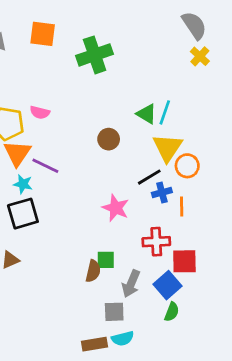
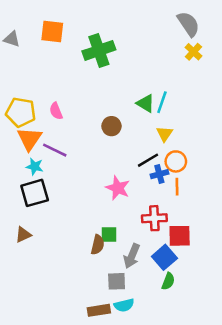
pink semicircle: (40, 112) -> (56, 111), moved, turned 54
yellow triangle: (168, 148) -> (164, 134), size x0.6
orange circle: (187, 166) -> (176, 161), moved

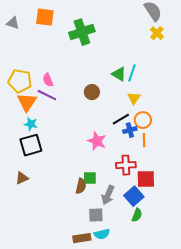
purple line: (55, 150) -> (47, 95), moved

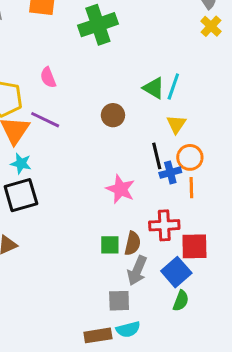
pink semicircle: (48, 80) -> (48, 77), moved
black line: (121, 119) -> (157, 156), turned -72
brown semicircle: (81, 186) -> (133, 243), moved

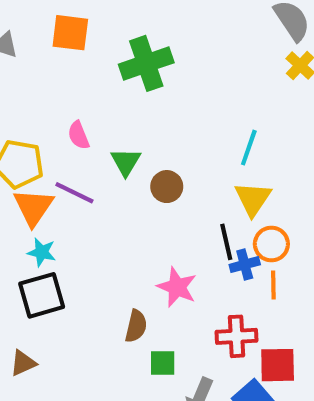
green triangle: (154, 88) -> (126, 162), moved, turned 30
yellow triangle: (176, 124) -> (253, 199), size x1.4
brown semicircle: (133, 243) -> (136, 326), moved

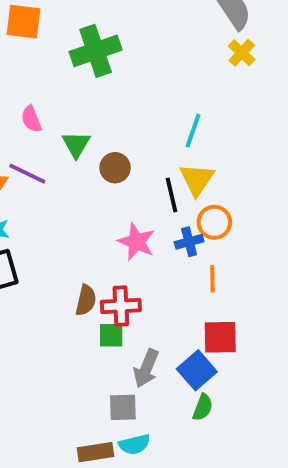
black line: (226, 242) -> (172, 195), moved
orange line: (273, 285) -> (212, 279), moved
pink star: (177, 287) -> (136, 242), moved
red cross: (237, 336) -> (121, 306), moved

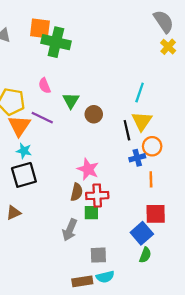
green cross: (96, 51) -> (56, 42), moved, turned 32
pink star: (136, 242) -> (88, 169), moved
gray arrow: (146, 368) -> (70, 230), moved

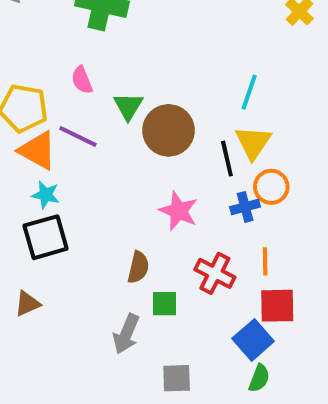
brown circle: (94, 114) -> (168, 130), size x1.6
orange triangle: (19, 126) -> (38, 151), turned -35
pink star: (88, 169) -> (179, 211), moved
orange line: (151, 179) -> (265, 261), moved
red cross: (97, 196) -> (215, 273), moved, turned 30

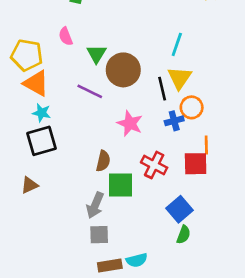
purple line: (78, 136) -> (90, 91), moved
orange line: (265, 261) -> (206, 145), moved
green square: (164, 304) -> (121, 185), size x1.5
red square: (277, 306) -> (196, 164), moved
gray square: (177, 378) -> (99, 235), moved

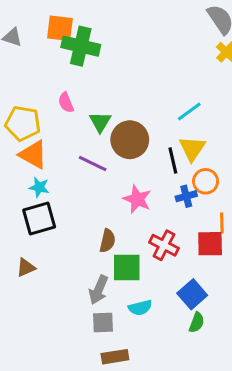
cyan line: (177, 44) -> (189, 111), turned 35
cyan semicircle: (137, 260) -> (140, 308), moved

